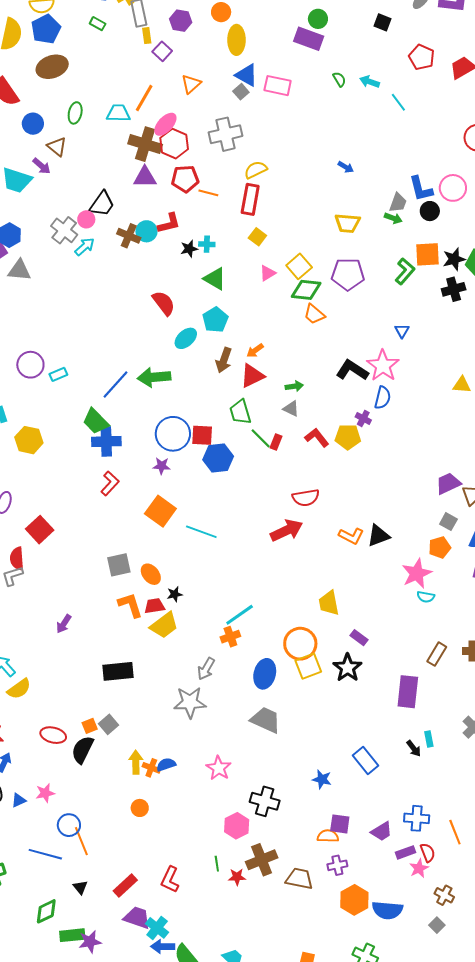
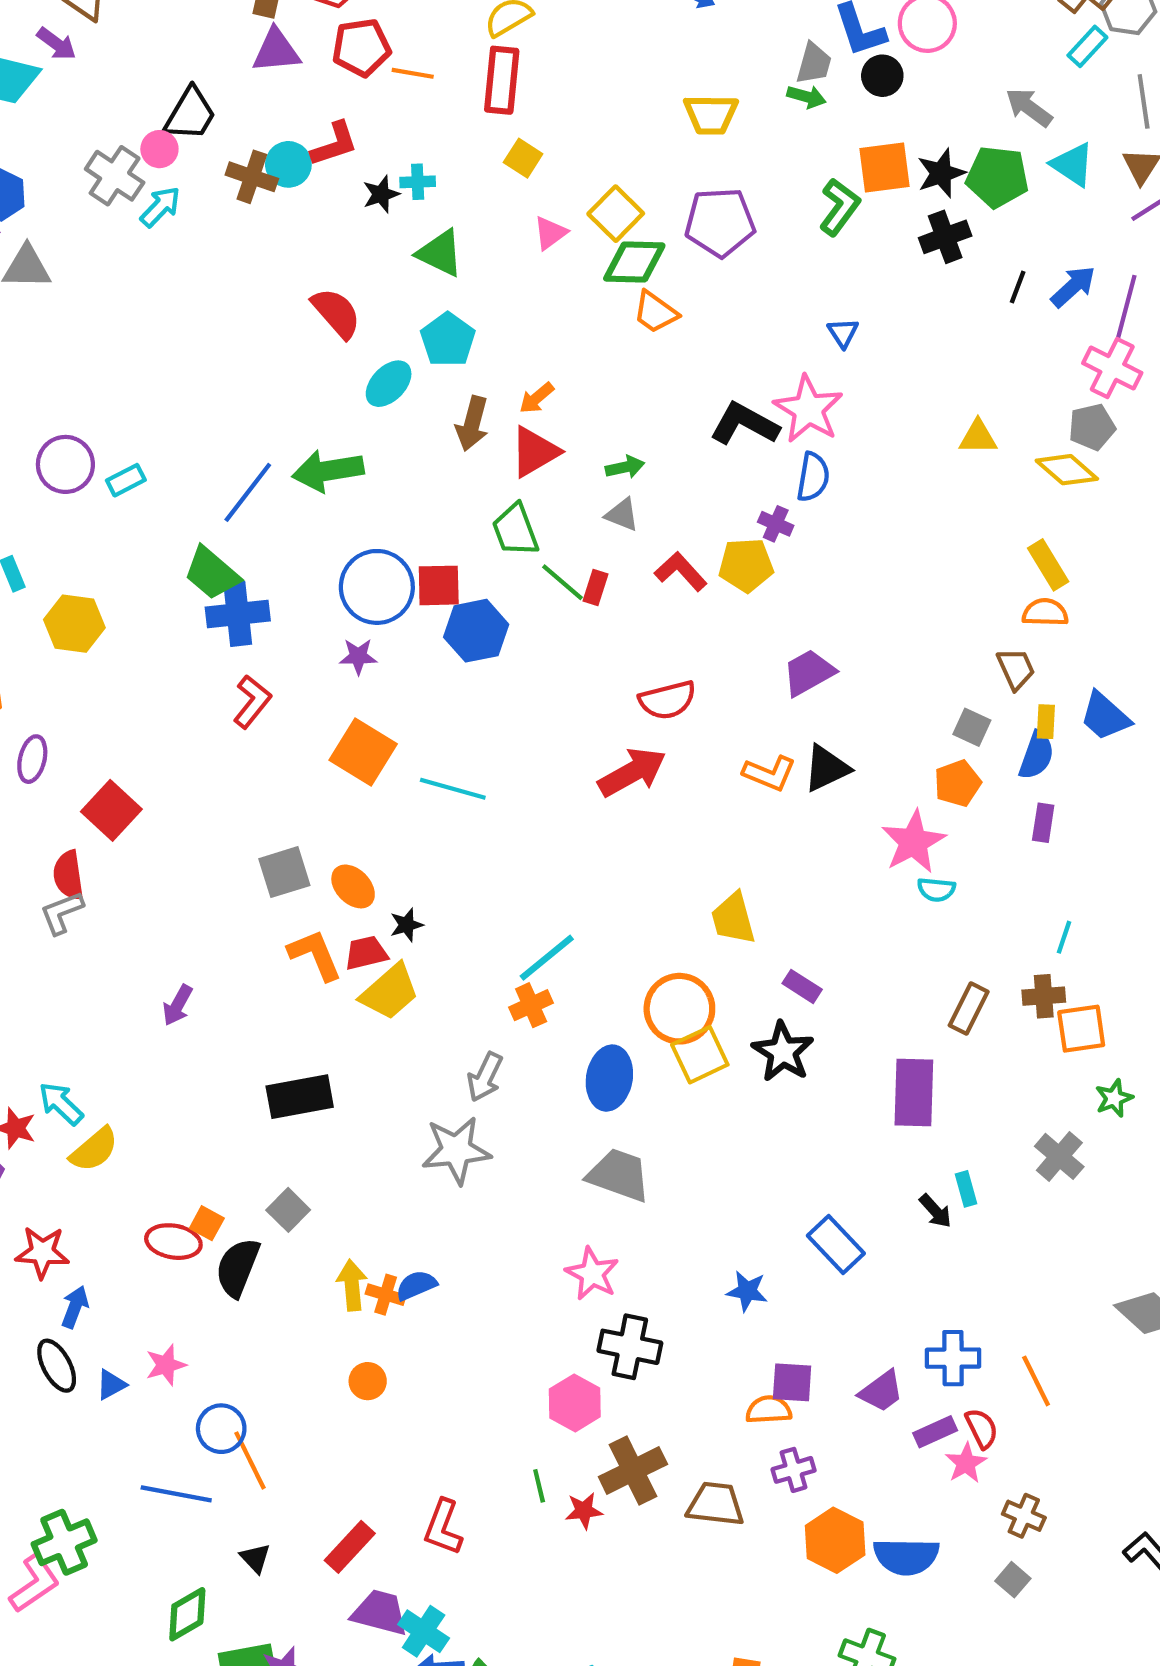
purple trapezoid: (448, 483) -> (809, 673), moved
orange square: (90, 726) -> (207, 1223), moved, turned -35
pink star: (219, 768) -> (592, 1274), moved

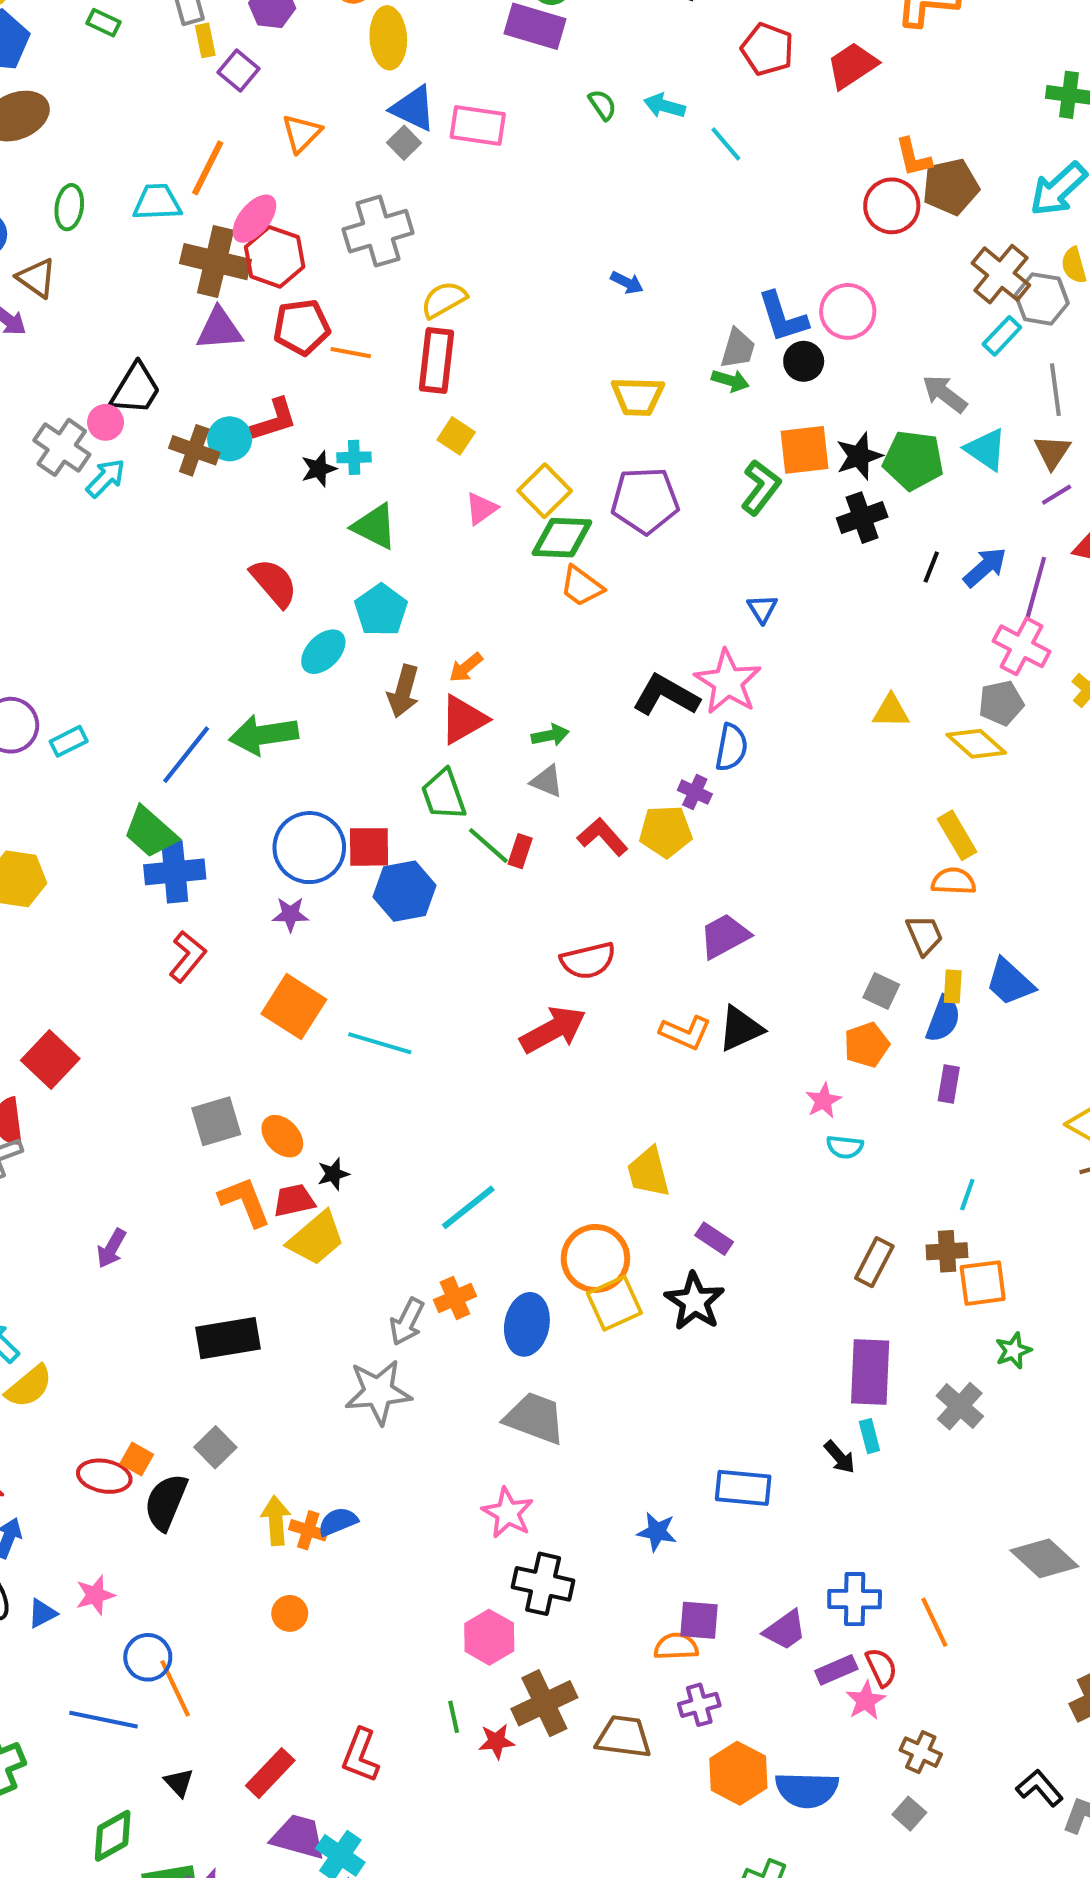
pink star: (913, 842) -> (823, 1101), size x0.6
orange cross: (531, 1005) -> (455, 1298), moved
purple rectangle: (914, 1092) -> (870, 1372), moved
blue rectangle: (836, 1244) -> (743, 1488), turned -42

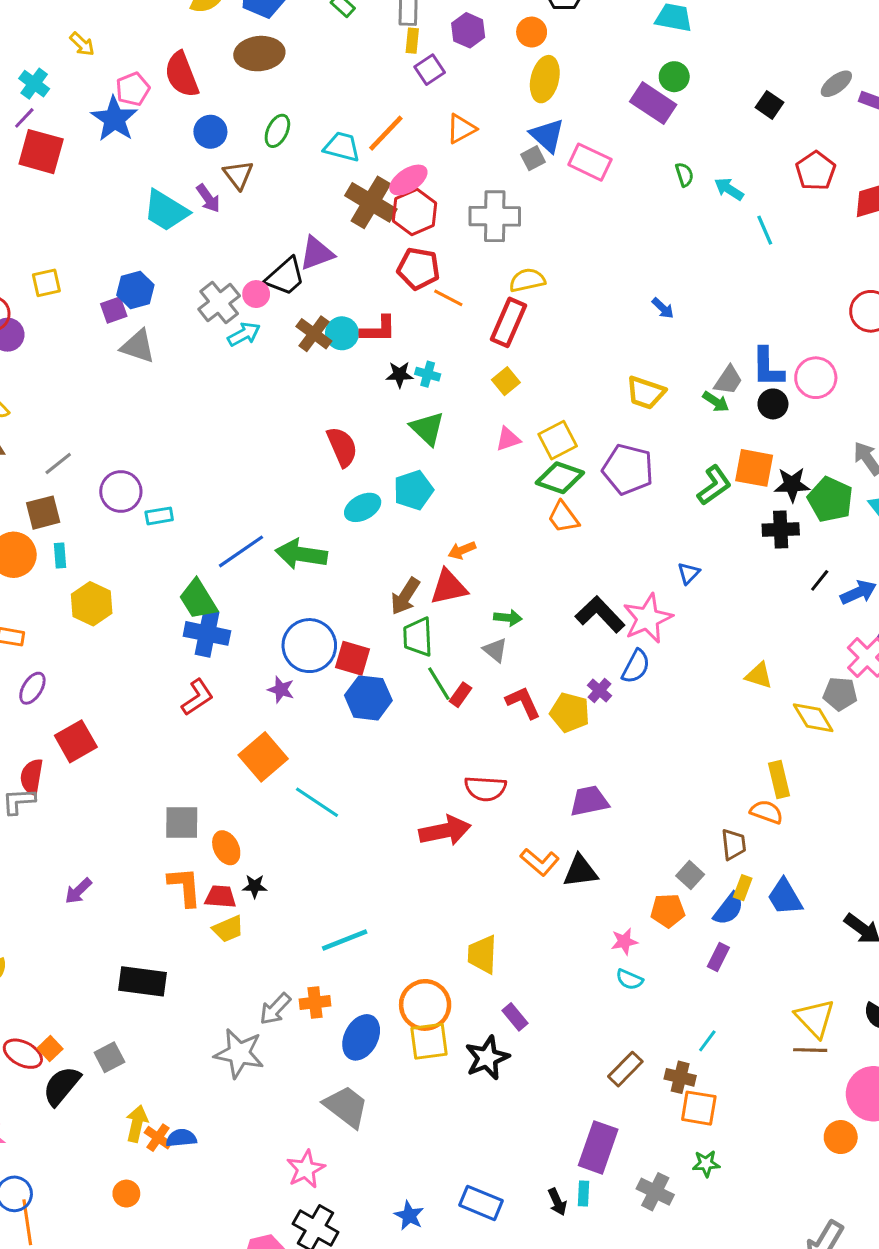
purple triangle: (219, 329) -> (317, 253), moved, turned -33
brown arrow: (403, 691) -> (405, 596), moved
yellow trapezoid: (316, 1238) -> (228, 929), size x0.7
gray cross: (960, 1406) -> (655, 1192), turned -32

